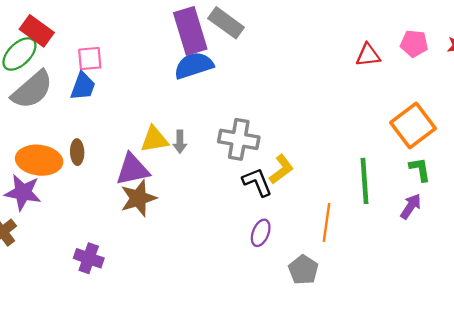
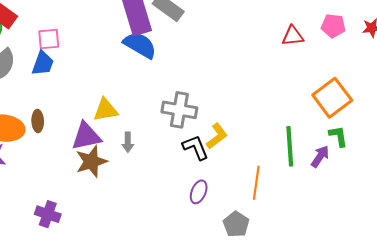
blue semicircle: (194, 66) -> (140, 45), turned 48
gray arrow: (180, 142) -> (128, 142), moved
purple arrow: (411, 206) -> (320, 156), moved

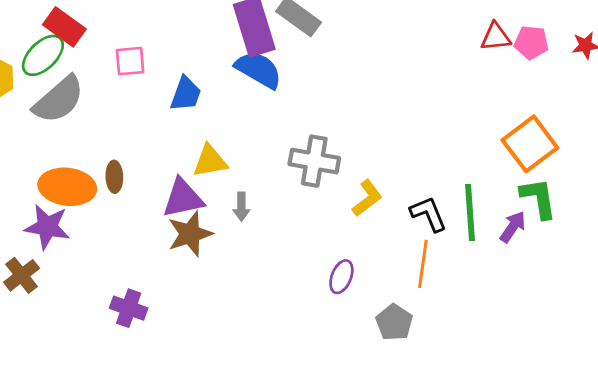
red triangle: (293, 36) -> (496, 37), moved
blue trapezoid: (43, 63) -> (186, 94), moved
green L-shape: (338, 136) -> (538, 198), size x1.4
black L-shape: (196, 147) -> (429, 214), moved

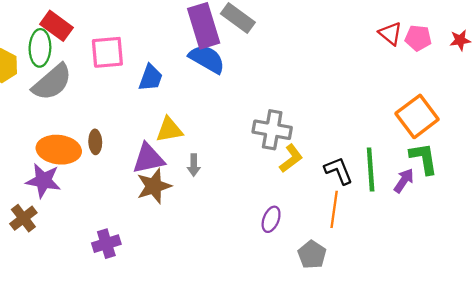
red triangle: (496, 37) -> (390, 34), turned 45
green ellipse: (43, 55) -> (40, 48), turned -44
pink square: (130, 61) -> (107, 52), size x1.4
gray cross: (314, 161) -> (272, 130), moved
purple cross: (129, 308) -> (106, 244), turned -36

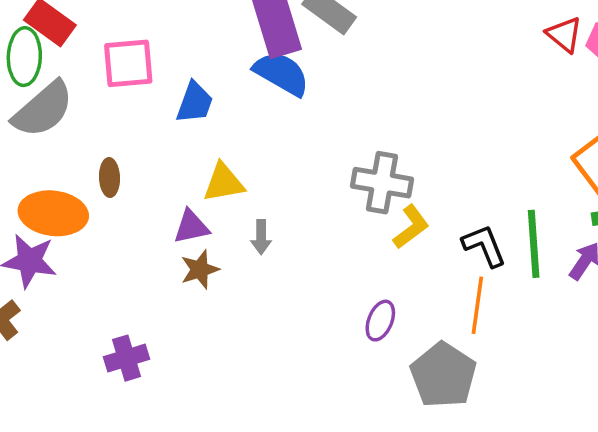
brown ellipse: (95, 142) -> (109, 178), moved
purple triangle: (148, 158) -> (191, 227), size x0.7
brown star: (154, 186) -> (200, 269), size x0.7
gray pentagon: (312, 255) -> (443, 375), size x1.5

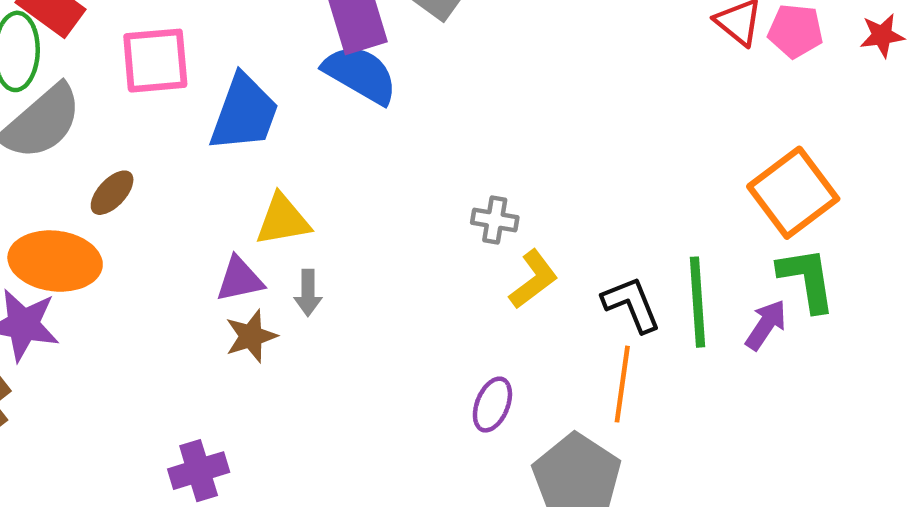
blue trapezoid: (195, 103) -> (244, 113), size x1.4
brown ellipse: (109, 178) -> (112, 193), moved, turned 45
gray cross: (382, 183) -> (495, 220), size x0.6
gray arrow: (261, 237) -> (308, 293), moved
purple cross: (127, 358) -> (199, 471), moved

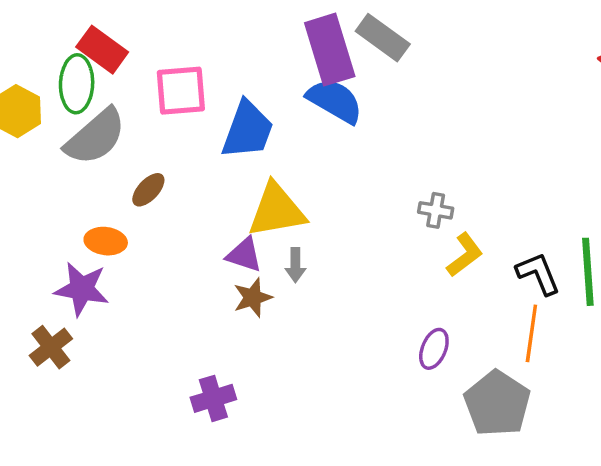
yellow triangle: (283, 220) -> (277, 210), size x1.4
orange ellipse: (55, 261) -> (106, 241), size x0.6
purple triangle: (240, 279) -> (244, 255), turned 30

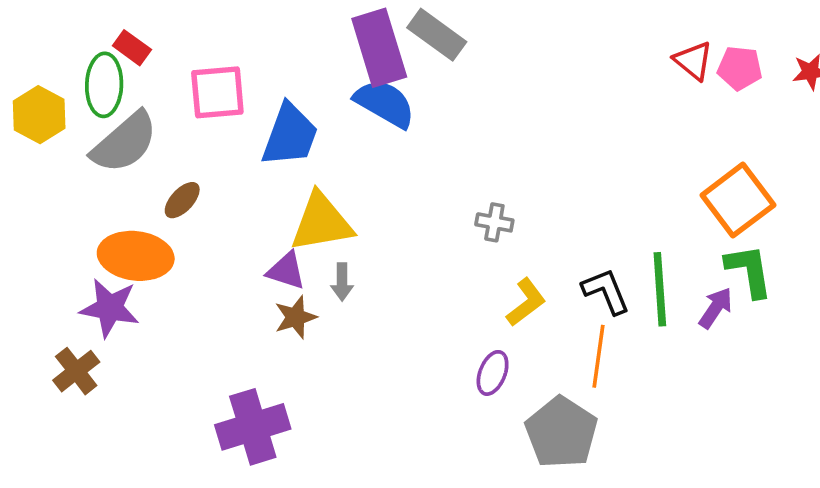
red rectangle: (102, 50) -> (132, 48), size x0.7
orange ellipse: (106, 241) -> (136, 256), size x1.6
yellow L-shape: (465, 255) -> (526, 302), moved
purple cross: (213, 398) -> (253, 427), size x1.5

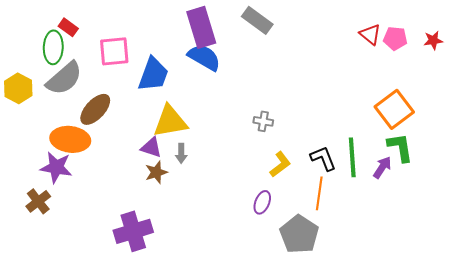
gray rectangle: (437, 35) -> (257, 20), moved
yellow hexagon: (39, 115) -> (18, 88), moved
brown ellipse: (182, 200) -> (95, 109), size x1.6

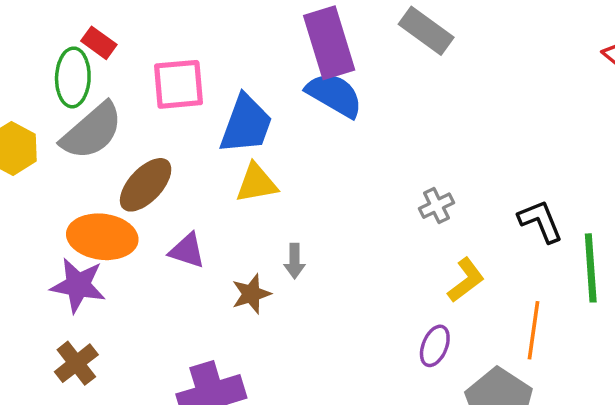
yellow triangle: (170, 121) -> (256, 183), moved, size x0.7
gray cross: (263, 121) -> (437, 206), turned -36
purple triangle: (151, 147) -> (187, 251), moved
black L-shape: (323, 158) -> (540, 221), moved
brown cross: (38, 201) -> (76, 363), moved

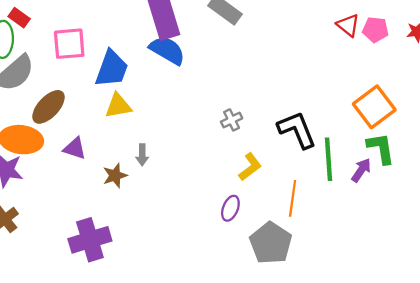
black L-shape: (540, 221) -> (297, 130), size x1.4

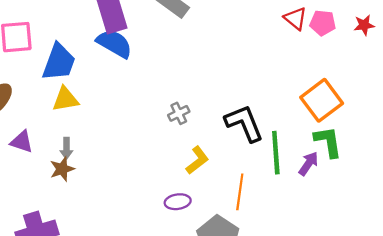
gray arrow: (142, 155) -> (66, 148), moved
purple ellipse: (230, 208) -> (178, 202), turned 60

